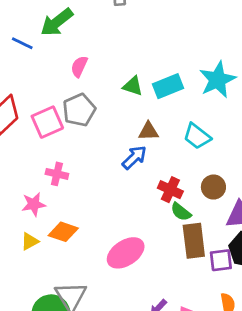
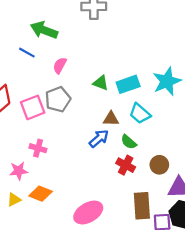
green arrow: (57, 22) -> (44, 30), turned 56
blue line: (22, 43) -> (27, 53), moved
cyan trapezoid: (197, 136) -> (140, 114), moved
green semicircle: (181, 212) -> (129, 142), moved

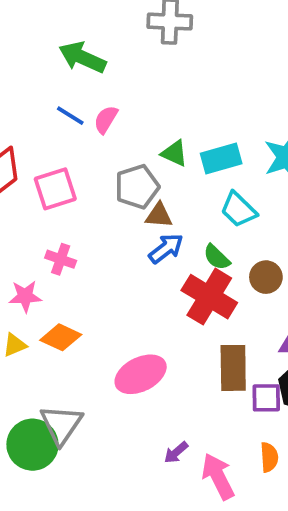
blue line: (27, 53) -> (70, 116), moved
gray pentagon: (58, 99) -> (137, 187), moved
brown triangle: (111, 119) -> (159, 215), moved
red cross: (126, 165) -> (209, 297), size x1.6
brown circle: (159, 165) -> (266, 277), moved

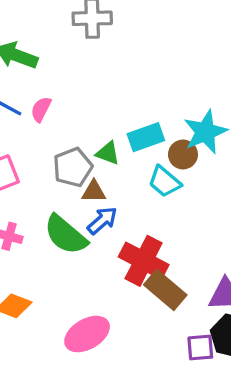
green triangle: (174, 153) -> (108, 153), moved
green semicircle: (217, 257) -> (66, 235), moved, size x1.8
brown circle: (266, 277) -> (183, 154), moved
brown rectangle: (233, 368) -> (165, 290), moved, turned -45

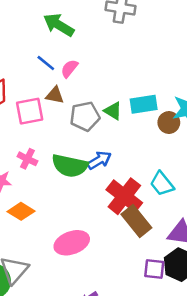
cyan trapezoid: (164, 182) -> (162, 184), moved
brown triangle: (94, 191) -> (55, 95), moved
green semicircle: (66, 235) -> (70, 166), turned -39

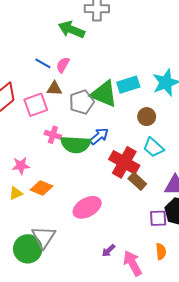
green arrow: (59, 25) -> (71, 30), moved
green triangle: (113, 111) -> (104, 94), size x1.8
brown circle: (169, 123) -> (147, 117), moved
pink cross: (27, 159) -> (53, 135), moved
brown rectangle: (136, 221) -> (137, 181), size x0.7

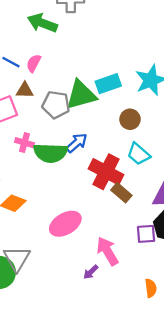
green triangle: (104, 94) -> (81, 95), turned -36
gray pentagon: (82, 102) -> (56, 105), turned 30
orange semicircle: (161, 252) -> (151, 288), moved
pink arrow: (133, 263) -> (107, 251), moved

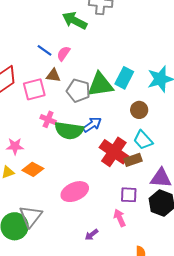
cyan rectangle: (108, 84) -> (124, 78), turned -50
brown rectangle: (121, 193) -> (133, 160), moved, turned -66
purple square: (146, 234) -> (129, 195), moved
pink arrow: (107, 251) -> (120, 218), moved, size x0.7

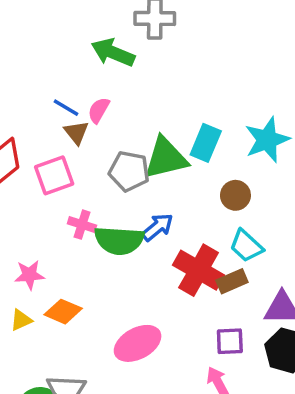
brown triangle: (53, 75) -> (76, 133), moved, turned 49

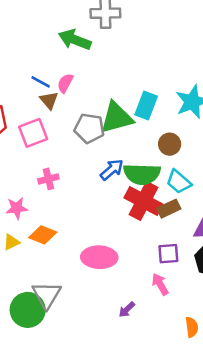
pink cross: (82, 225) -> (48, 179), moved, turned -30
green semicircle: (119, 240) -> (142, 174), moved
pink ellipse: (138, 343) -> (99, 257), turned 32

